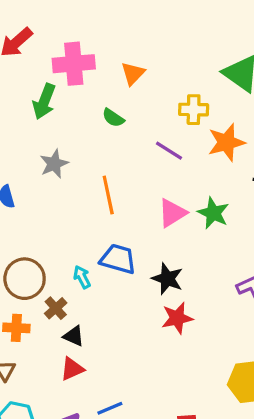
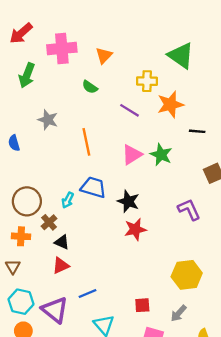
green arrow: (44, 101) -> (27, 75), moved
gray star: (54, 164) -> (48, 120), turned -30
cyan arrow: (82, 277) -> (68, 200), turned -126

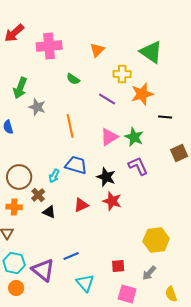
orange triangle: (104, 55) -> (97, 50), moved
green arrow: (27, 75) -> (20, 88), moved
purple L-shape: (189, 210) -> (138, 166), moved
red star: (135, 229) -> (112, 201), turned 30
red triangle: (61, 266) -> (81, 205), moved

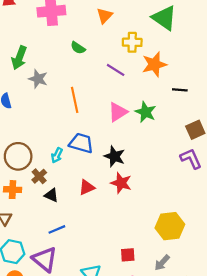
purple L-shape: (138, 166) -> (191, 159), moved
blue line: (71, 256) -> (57, 229), moved

